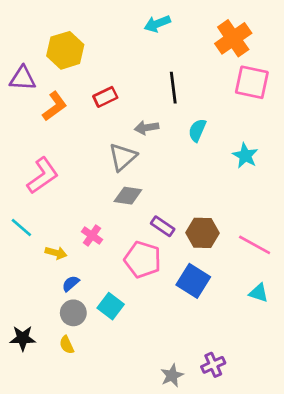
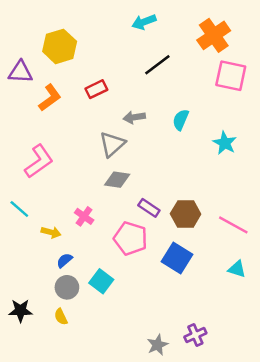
black line: (173, 88) -> (157, 65), moved, turned 60

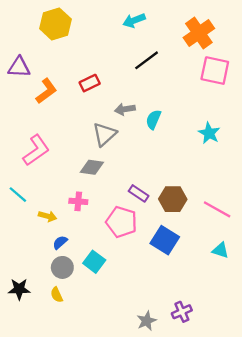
yellow hexagon: (60, 46) -> (56, 24), moved
cyan semicircle: (181, 120) -> (153, 119), moved
gray diamond: (117, 180) -> (92, 167), moved
pink cross: (84, 216) -> (78, 201), turned -30

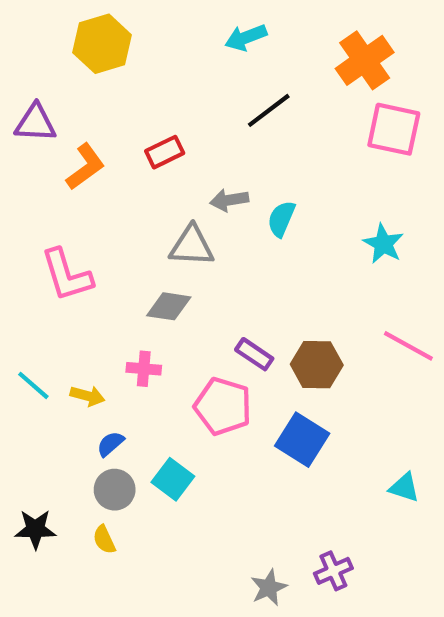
gray triangle: (104, 134) -> (192, 246), turned 45
pink L-shape: (36, 150) -> (67, 275), turned 108
cyan line: (18, 195) -> (33, 385), moved
pink line: (217, 209) -> (408, 346), moved
cyan triangle: (221, 250) -> (404, 488), moved

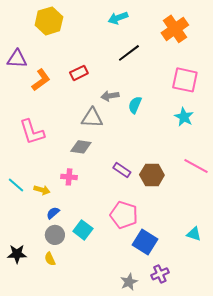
pink square: (394, 129) -> (185, 80), moved
pink pentagon: (223, 406) -> (124, 215), moved
blue square: (302, 440) -> (145, 242), moved

